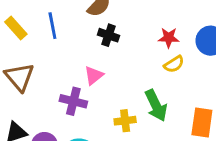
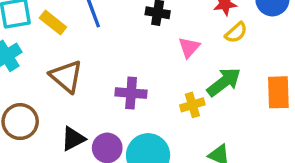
pink triangle: (94, 75) -> (189, 47), moved
green arrow: (156, 105) -> (224, 82), turned -92

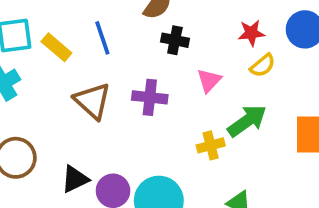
brown triangle: (66, 76) -> (92, 101), moved
purple cross: (131, 93) -> (150, 97), moved

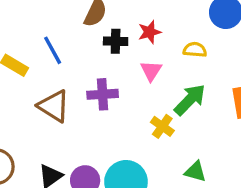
red star: (251, 33) -> (150, 32), moved
yellow semicircle: (263, 65) -> (195, 50), turned -125
yellow cross: (211, 145) -> (162, 126), turned -30

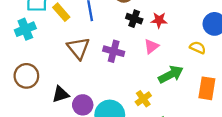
yellow semicircle: (195, 50) -> (198, 48), moved
yellow cross: (162, 126) -> (143, 99), moved

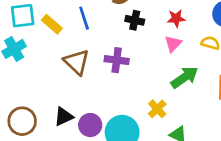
red star: (159, 20) -> (176, 18), moved
pink triangle: (151, 46) -> (173, 44), moved
brown circle: (26, 76) -> (22, 121), moved

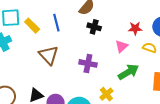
red star: (176, 18) -> (135, 28), moved
purple cross: (117, 60) -> (88, 63), moved

